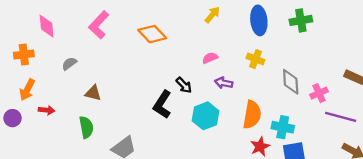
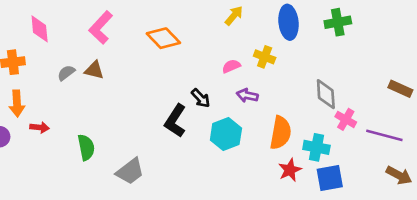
yellow cross: (255, 59) -> (265, 57), moved
orange arrow: (27, 90) -> (17, 103), turned -30
brown triangle: (93, 93) -> (94, 70), moved
pink cross: (319, 93) -> (346, 119), moved, turned -36

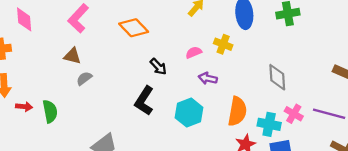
gray semicircle: (66, 73) -> (84, 78), moved
black arrow: (201, 98) -> (158, 67), moved
pink cross: (346, 119) -> (294, 114), moved
green semicircle: (86, 147) -> (50, 111), moved

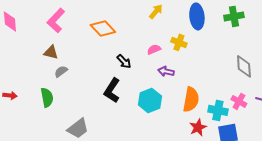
gray diamond: (277, 77) -> (244, 66), moved
green semicircle: (50, 111) -> (47, 97), moved

